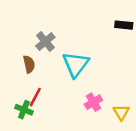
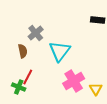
pink cross: (93, 102) -> (74, 81), size x1.5

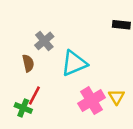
cyan triangle: (60, 51) -> (74, 63), turned 30
yellow triangle: (96, 89) -> (116, 97), moved

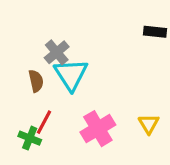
cyan triangle: (74, 63) -> (71, 75), moved, turned -40
pink cross: (92, 101) -> (98, 129), moved

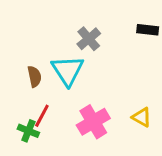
gray cross: (57, 52) -> (89, 39), moved
yellow triangle: (149, 124) -> (142, 117), turned -30

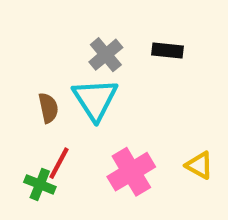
black rectangle: (148, 30) -> (167, 50), moved
gray cross: (89, 39) -> (106, 55), moved

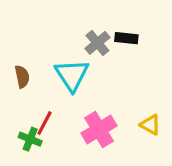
gray cross: (106, 55) -> (97, 43), moved
brown semicircle: (48, 108) -> (22, 77), moved

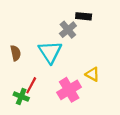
black rectangle: (126, 38) -> (84, 16), moved
yellow triangle: (150, 125) -> (92, 74), moved

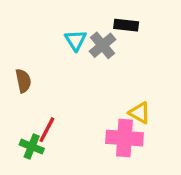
cyan triangle: (50, 52) -> (76, 40), moved, size x0.6
pink cross: (69, 90) -> (124, 138), moved, turned 35

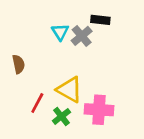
yellow triangle: (140, 113) -> (70, 90), moved, size x1.5
green cross: (32, 147) -> (61, 116), moved, turned 30

